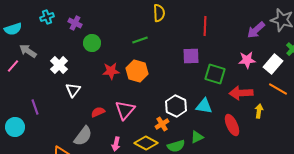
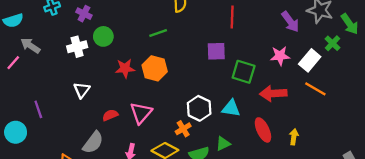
purple arrow: (256, 30) -> (290, 22), turned -84
white cross: (59, 65) -> (77, 47), moved, turned 30
yellow arrow: (259, 111) -> (294, 137), moved

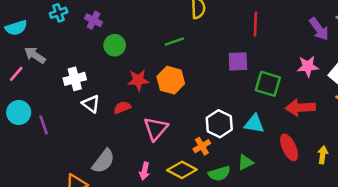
white cross: (77, 47) -> (75, 79), moved
white triangle: (82, 90) -> (91, 104), turned -30
red semicircle: (110, 115) -> (122, 108), moved
cyan circle: (16, 132) -> (19, 112), moved

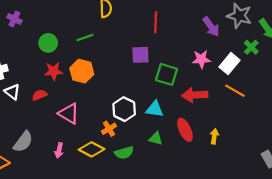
green circle: (115, 45) -> (48, 43), moved
pink triangle: (156, 129) -> (69, 114), turned -40
green triangle: (245, 162) -> (156, 138), moved, turned 40

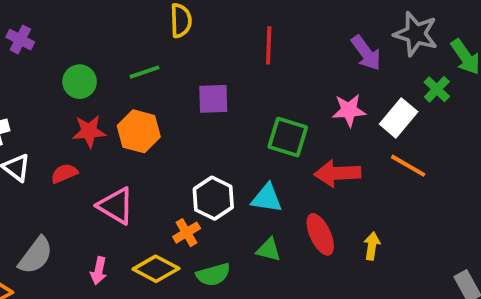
purple square: (140, 55) -> (213, 99), moved

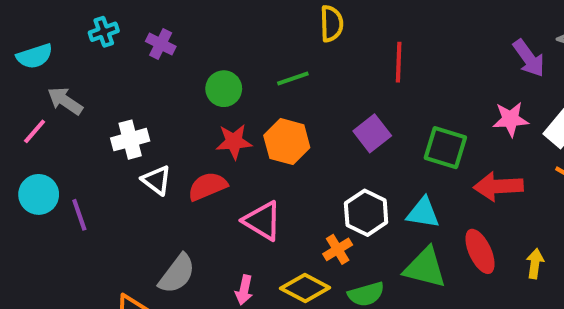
red line: (269, 45) -> (399, 62), moved
purple square: (213, 99) -> (372, 133), moved, turned -36
red semicircle: (64, 173) -> (207, 186), size x1.4
green triangle: (269, 250) -> (425, 268), size x1.6

